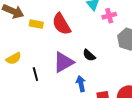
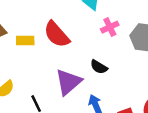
pink cross: (109, 16) -> (110, 27), moved

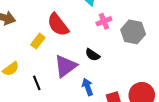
yellow rectangle: (25, 40) -> (38, 41), moved, turned -56

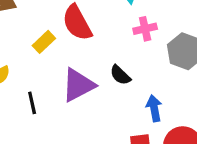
blue arrow: (87, 87) -> (154, 108), moved

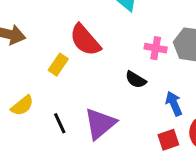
pink cross: (145, 29) -> (156, 48), moved, turned 35
purple triangle: (78, 85) -> (100, 124), moved

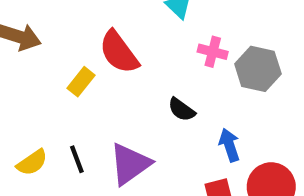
pink cross: (156, 48) -> (213, 52), moved
yellow semicircle: (22, 106) -> (32, 162), moved

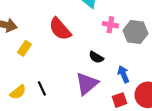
yellow rectangle: (81, 82) -> (24, 48), moved
purple triangle: (130, 164) -> (87, 84), moved

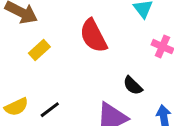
black line: (42, 88) -> (50, 110), turned 64

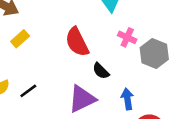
red semicircle: (93, 36) -> (77, 42), moved

